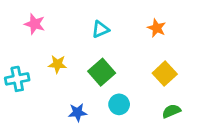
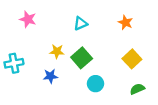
yellow star: (57, 64) -> (57, 51), moved
blue star: (78, 112) -> (50, 76), moved

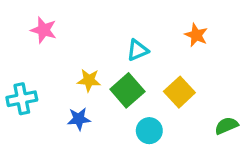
cyan triangle: (80, 24) -> (138, 50), moved
yellow square: (132, 59) -> (179, 92), moved
green semicircle: (137, 89) -> (226, 126), moved

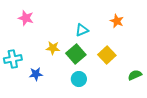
blue star: (79, 119) -> (36, 74), moved
cyan circle: (149, 131) -> (79, 79), moved

